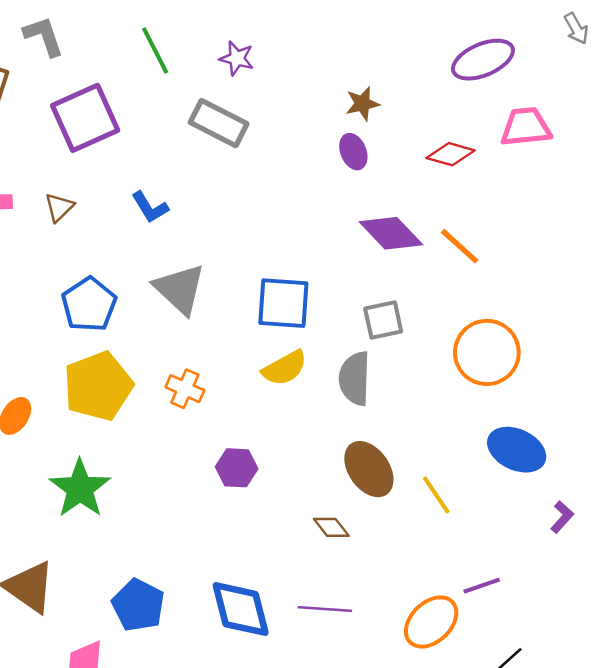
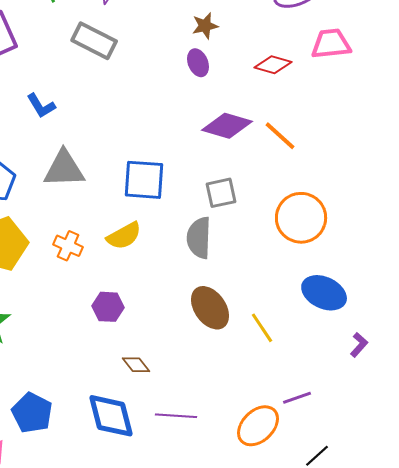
purple diamond: (391, 233) -> (227, 126), turned -30
gray triangle: (180, 289) -> (64, 169), turned -45
yellow semicircle: (285, 368) -> (124, 236), moved
brown diamond: (331, 527) -> (136, 365), moved

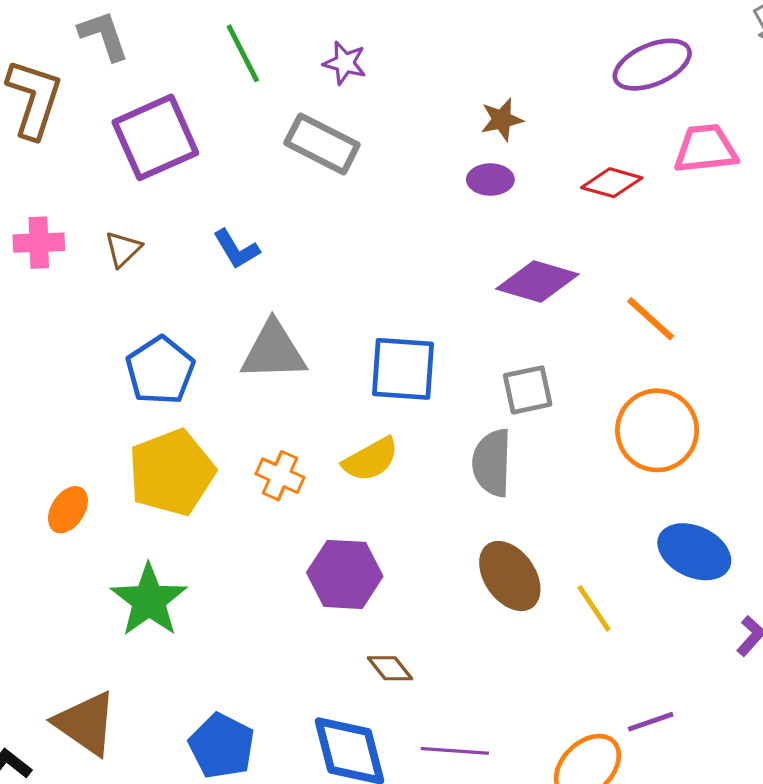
purple ellipse: (198, 63) -> (490, 180), turned -68
orange line: (280, 136) -> (651, 319), moved
purple hexagon: (108, 307) -> (345, 574), size x1.4

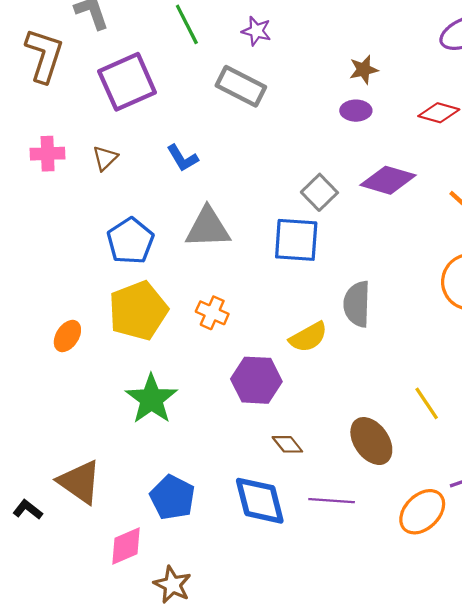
gray square: (528, 390) -> (319, 192), moved, turned -32
yellow semicircle: (371, 459) -> (308, 337), moved
brown ellipse: (510, 576) -> (371, 441), moved
green star: (149, 600) -> (151, 399), moved

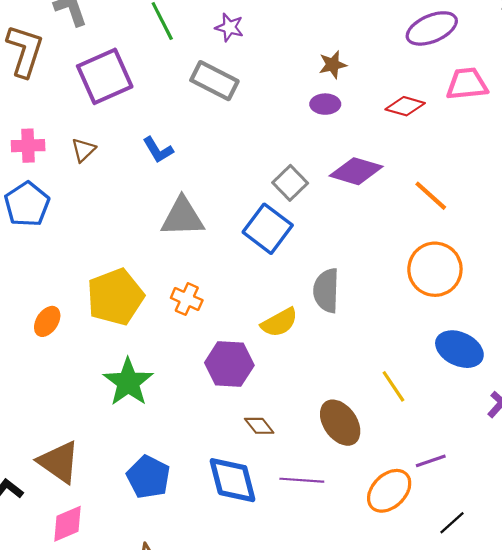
blue square: (296, 240) -> (268, 229), turned 33
blue pentagon: (130, 241) -> (27, 204), moved
pink diamond: (126, 546) -> (67, 524), moved

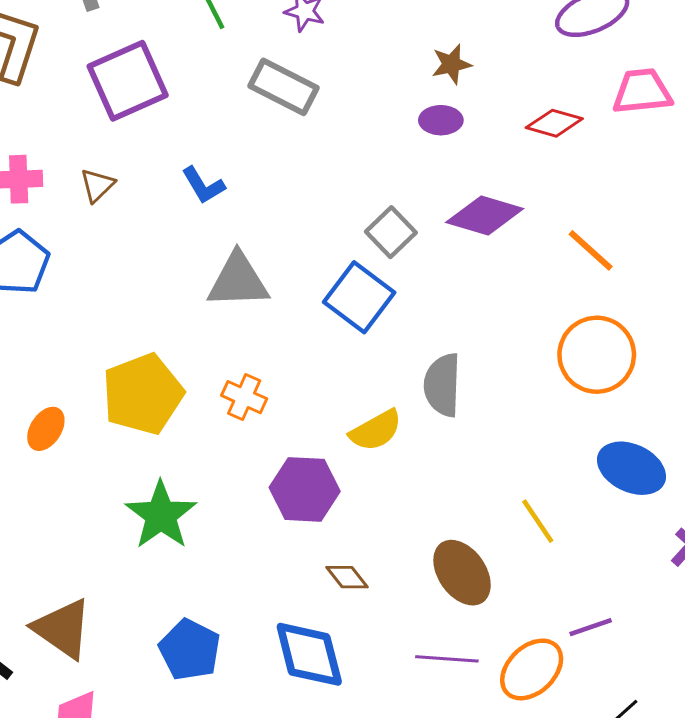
purple line: (302, 480) -> (447, 659), moved

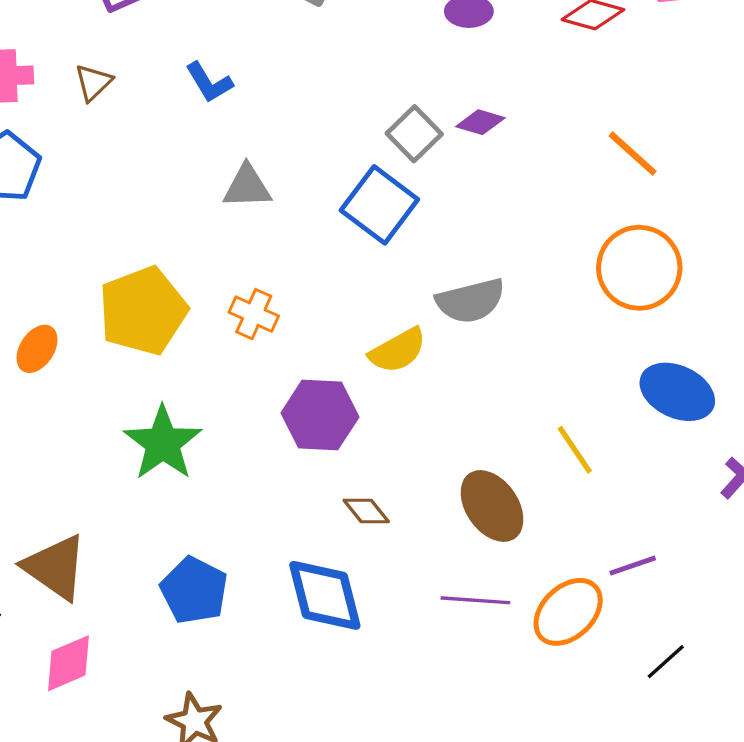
purple diamond: (485, 216) -> (480, 122), moved, size x0.6
gray triangle: (238, 281) -> (247, 187), size x0.7
gray semicircle: (442, 385) -> (470, 301), turned -106

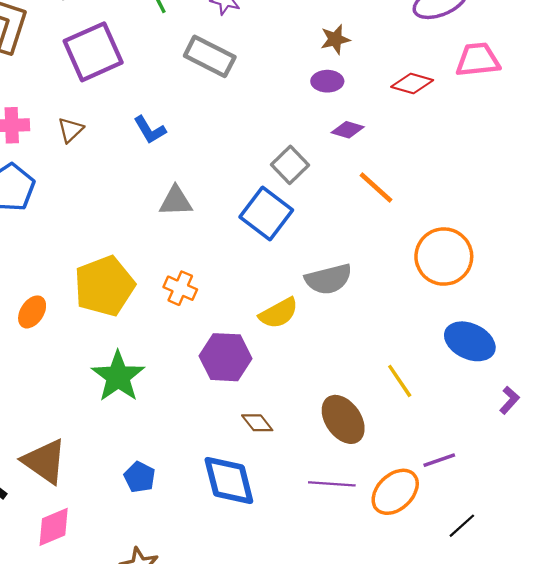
purple diamond: (480, 122) -> (348, 130), moved
orange line: (633, 154) -> (376, 188), moved
blue pentagon: (194, 590) -> (140, 477), size x0.7

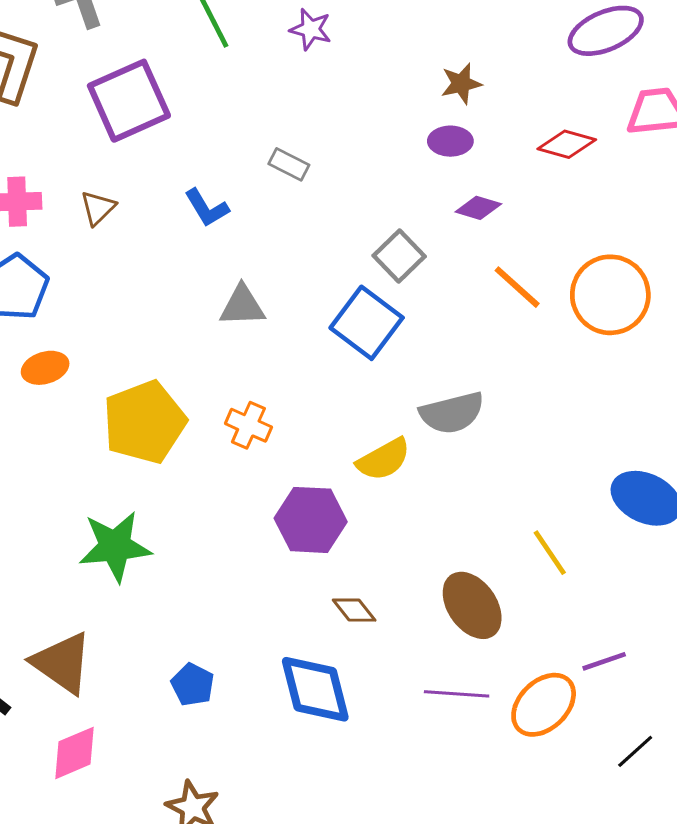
gray rectangle: (210, 56) -> (289, 164), moved, size x0.6
orange circle: (444, 257) -> (610, 295), moved
orange ellipse: (32, 312) -> (45, 368), moved, turned 40
green star: (118, 376) -> (115, 546), moved, turned 30

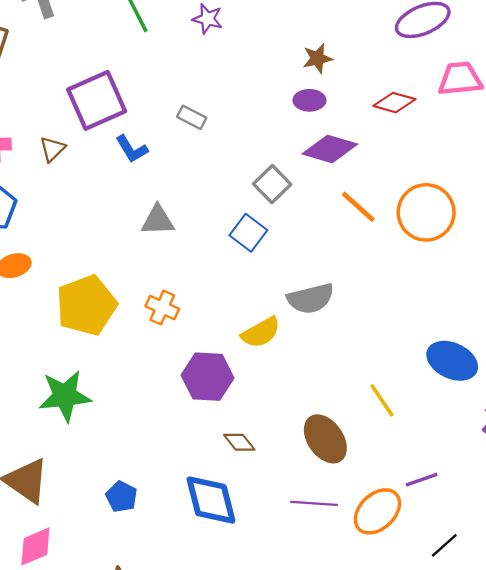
purple square: (129, 101) -> (97, 100), moved
purple diamond: (478, 208) -> (330, 149), size x1.6
blue square: (367, 323) -> (248, 233), size x0.7

